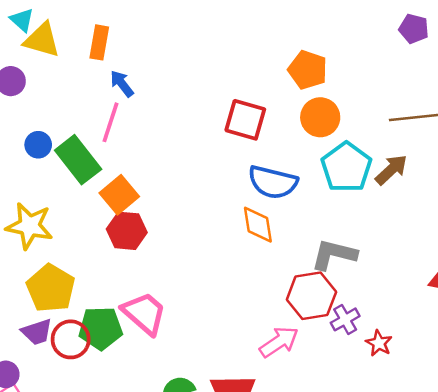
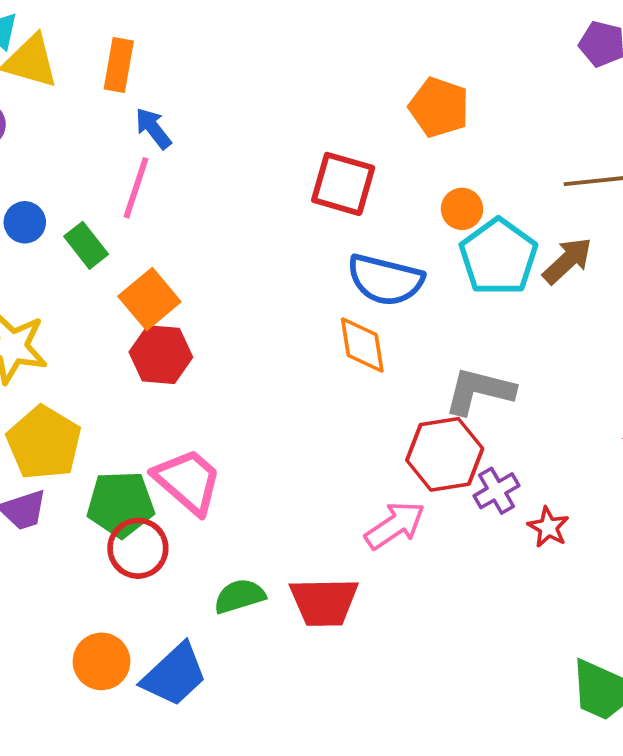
orange circle: (320, 117) -> (462, 209), moved, size x0.7
green rectangle: (78, 160) -> (86, 245), size x0.6
red circle: (71, 339) -> (138, 548), moved

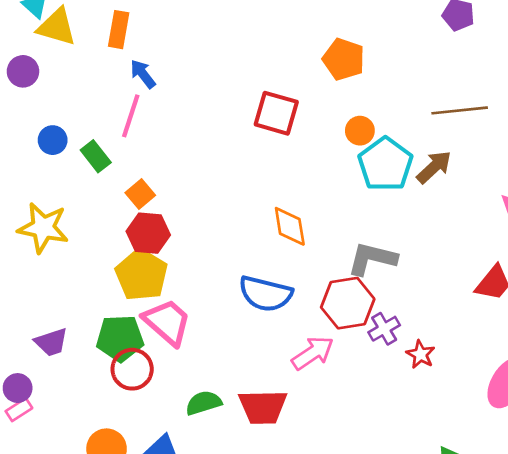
blue semicircle: (385, 280) -> (266, 294), moved
orange square: (149, 299) -> (140, 194), size x0.7
yellow pentagon: (44, 443) -> (142, 275), moved

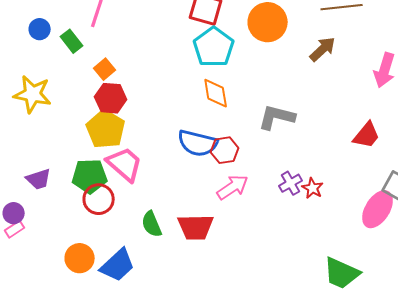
orange circle: (360, 131) -> (268, 22), size x1.8
cyan pentagon: (385, 164) -> (214, 47), moved
red hexagon: (348, 303) -> (225, 150), moved, size x0.7
purple cross: (384, 329) -> (291, 183), moved
green semicircle: (204, 403) -> (152, 224), turned -96

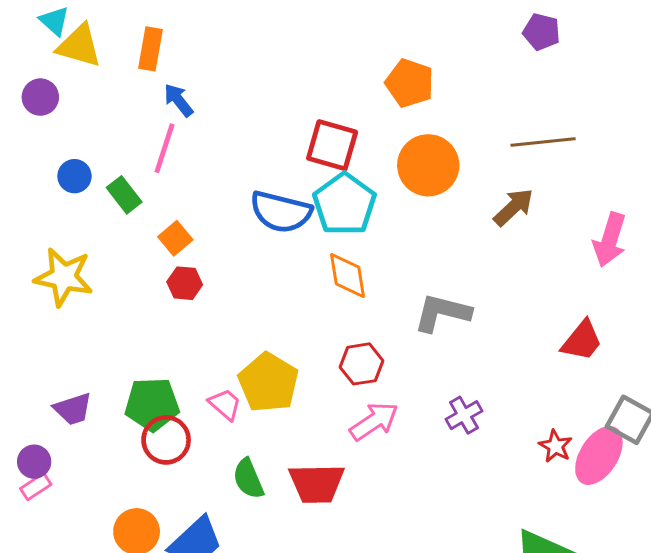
red hexagon: (111, 98) -> (185, 283), size x0.7
yellow pentagon: (106, 129) -> (268, 383), moved
blue semicircle: (198, 143) -> (281, 212), moved
pink trapezoid: (125, 164) -> (225, 404), moved, size x0.6
red star: (313, 188) -> (555, 446), moved

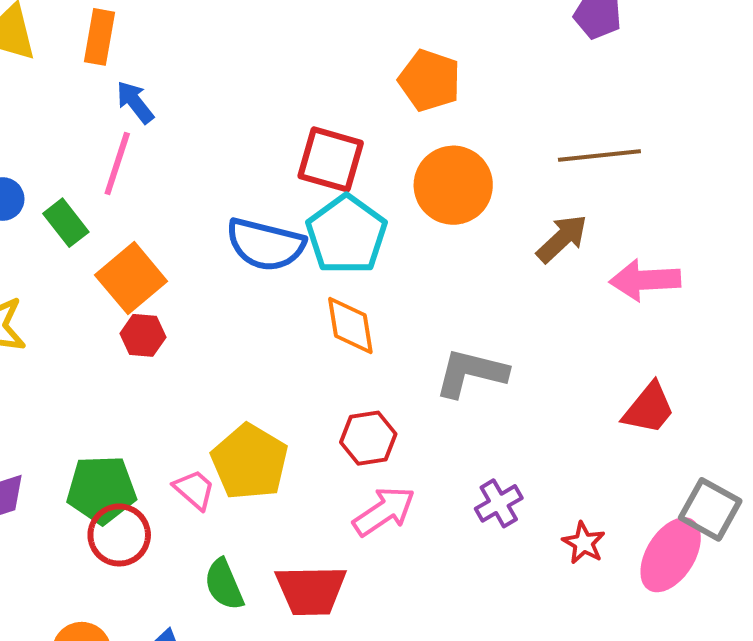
orange square: (175, 238) -> (131, 278), size x1.6
pink arrow: (610, 240) -> (645, 280), moved, turned 70
red star: (555, 446) -> (584, 543), moved

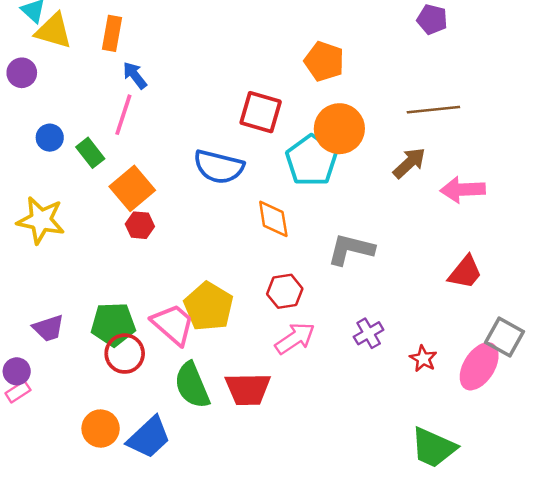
cyan pentagon: (346, 235) -> (311, 160), moved
pink trapezoid: (194, 490) -> (173, 324), size x1.6
green semicircle: (224, 584) -> (192, 385), size x1.4

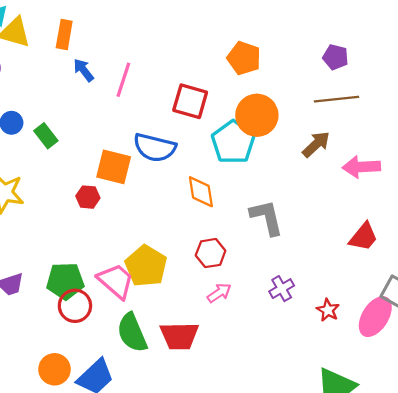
purple pentagon: (432, 19) -> (335, 57), moved
pink line: (123, 115) -> (123, 80), moved
orange square: (132, 188) -> (114, 167), moved, turned -36
gray L-shape: (351, 249) -> (267, 218), turned 63
pink arrow: (295, 338) -> (219, 293), size x0.7

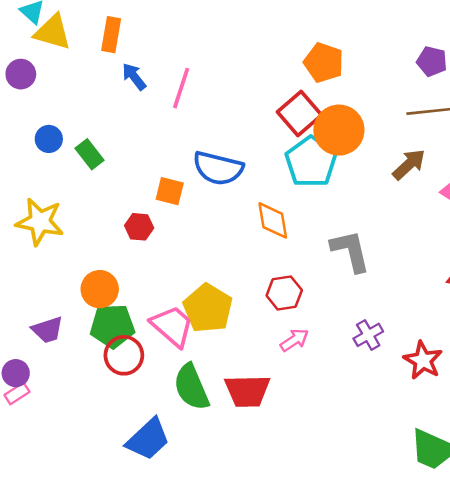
red square: (190, 101) -> (299, 114), moved, turned 33
orange square: (114, 167) -> (170, 191), size x0.7
red star: (328, 310) -> (423, 360), size x1.4
orange circle: (55, 369) -> (100, 289), moved

